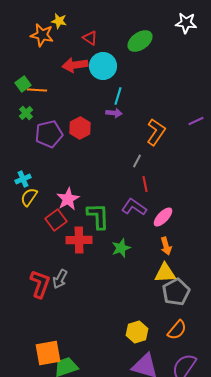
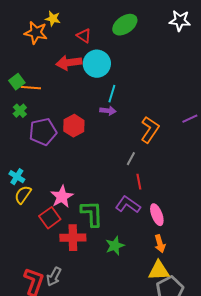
green ellipse: (140, 41) -> (125, 25), moved
cyan cross: (23, 179) -> (17, 177), turned -35
pink ellipse: (163, 217) -> (157, 215), turned -65

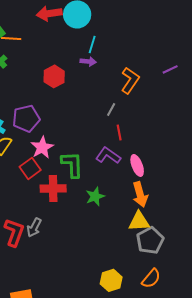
purple pentagon: (43, 132) -> (26, 118), moved
orange arrow: (160, 244) -> (140, 194), size x1.4

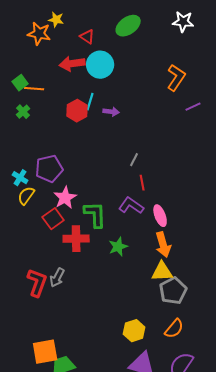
cyan line: (92, 44) -> (90, 102), moved
purple line: (170, 69) -> (193, 107), moved
red hexagon: (54, 76) -> (77, 111), moved
orange L-shape: (130, 80) -> (176, 78), moved

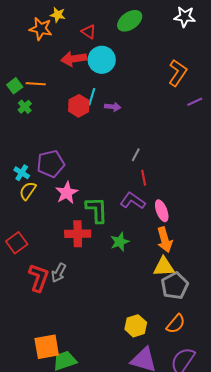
green square: (20, 83) -> (15, 86), moved
red square: (53, 219) -> (17, 243), moved

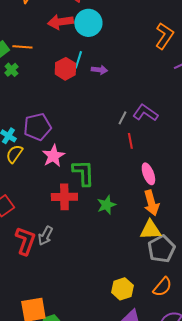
purple L-shape: (133, 201) -> (145, 113), moved

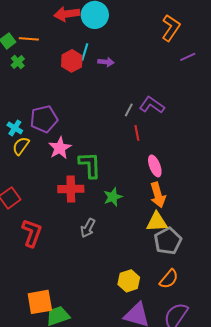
gray arrow: (45, 236) -> (88, 228), moved

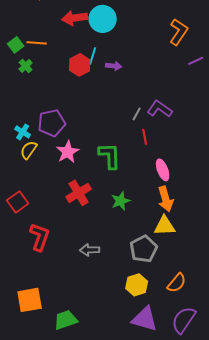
green L-shape: (90, 165) -> (110, 156), moved
red cross: (71, 189) -> (79, 193), turned -30
gray arrow: (88, 228) -> (90, 250), moved, turned 60
gray pentagon: (168, 241) -> (144, 249), moved
orange square: (40, 302) -> (30, 300), moved

